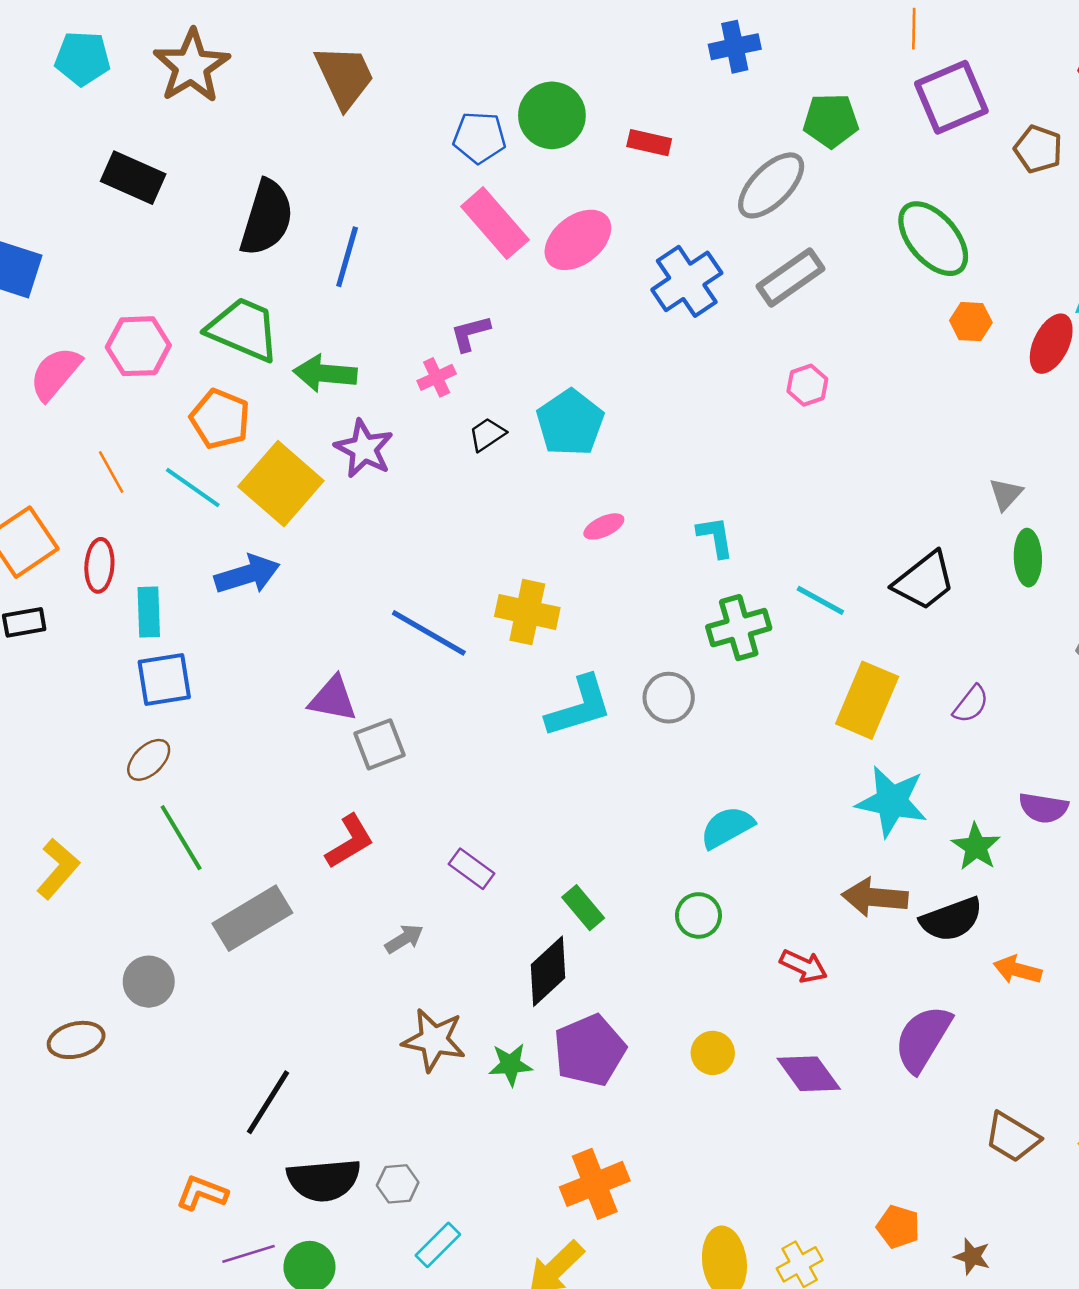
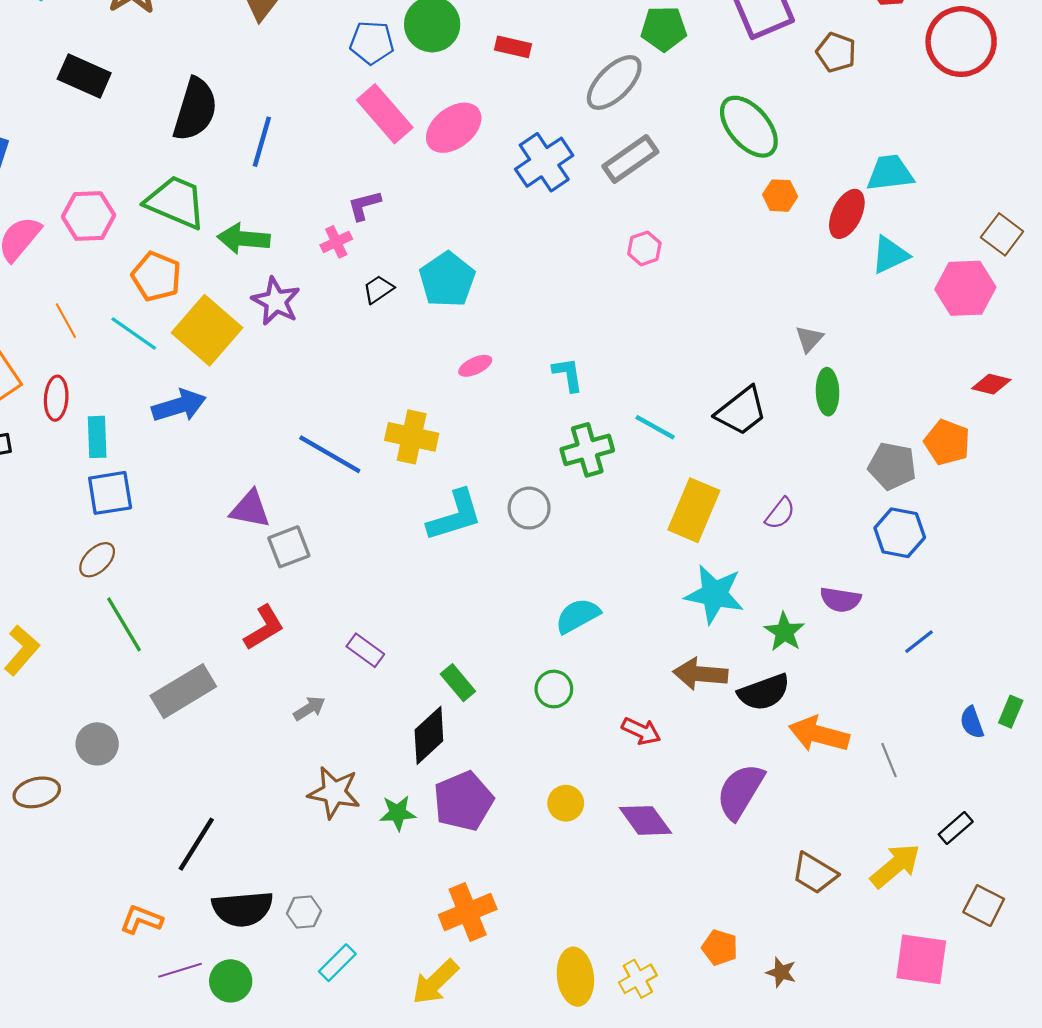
orange arrow: (1017, 970) -> (819, 734), size x1.5

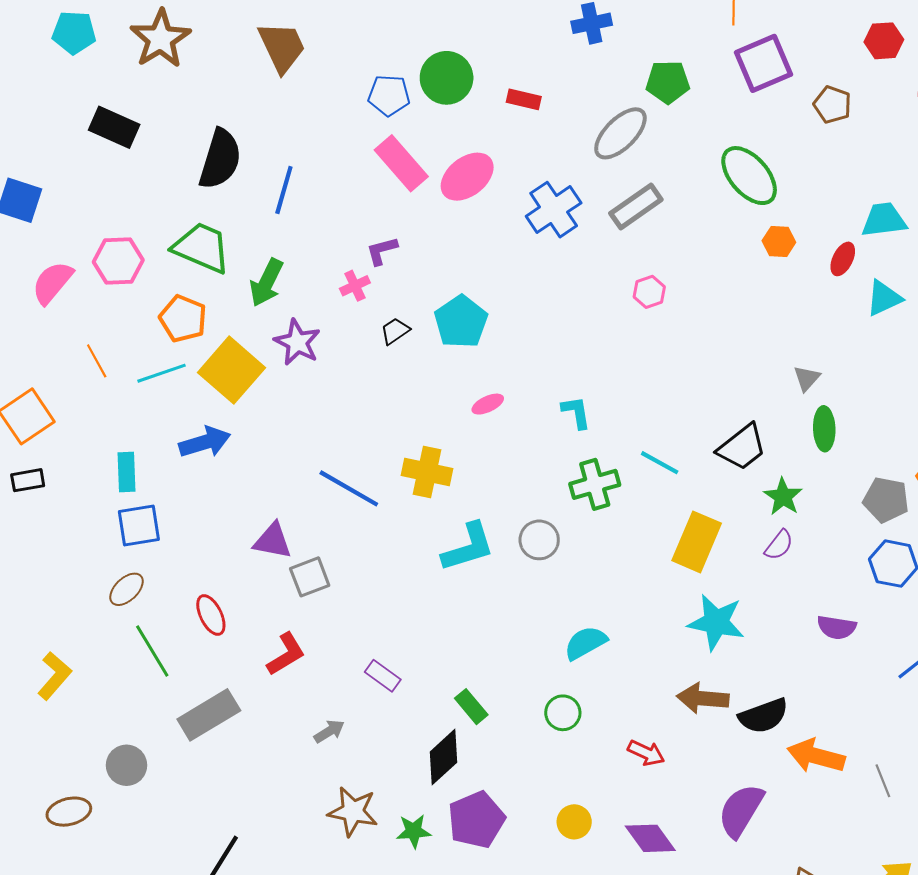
red ellipse: (847, 214) -> (843, 259), size x0.7
green arrow: (244, 239) -> (266, 283), turned -69
cyan line: (134, 333) -> (161, 373), turned -54
red ellipse: (56, 398) -> (211, 615), moved, turned -30
green star: (784, 632) -> (783, 497), moved

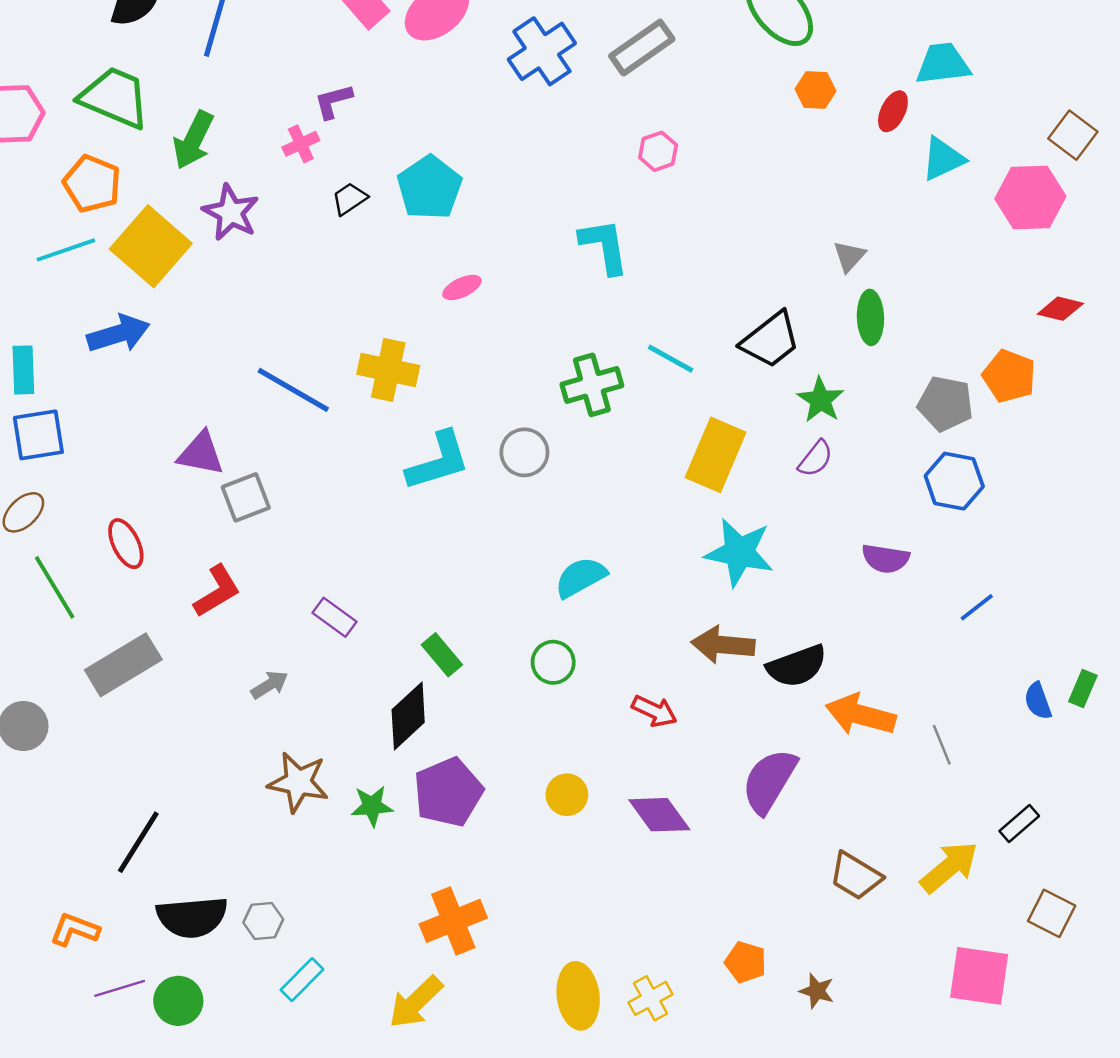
cyan L-shape: (576, 412) -> (604, 246), moved, size x1.4

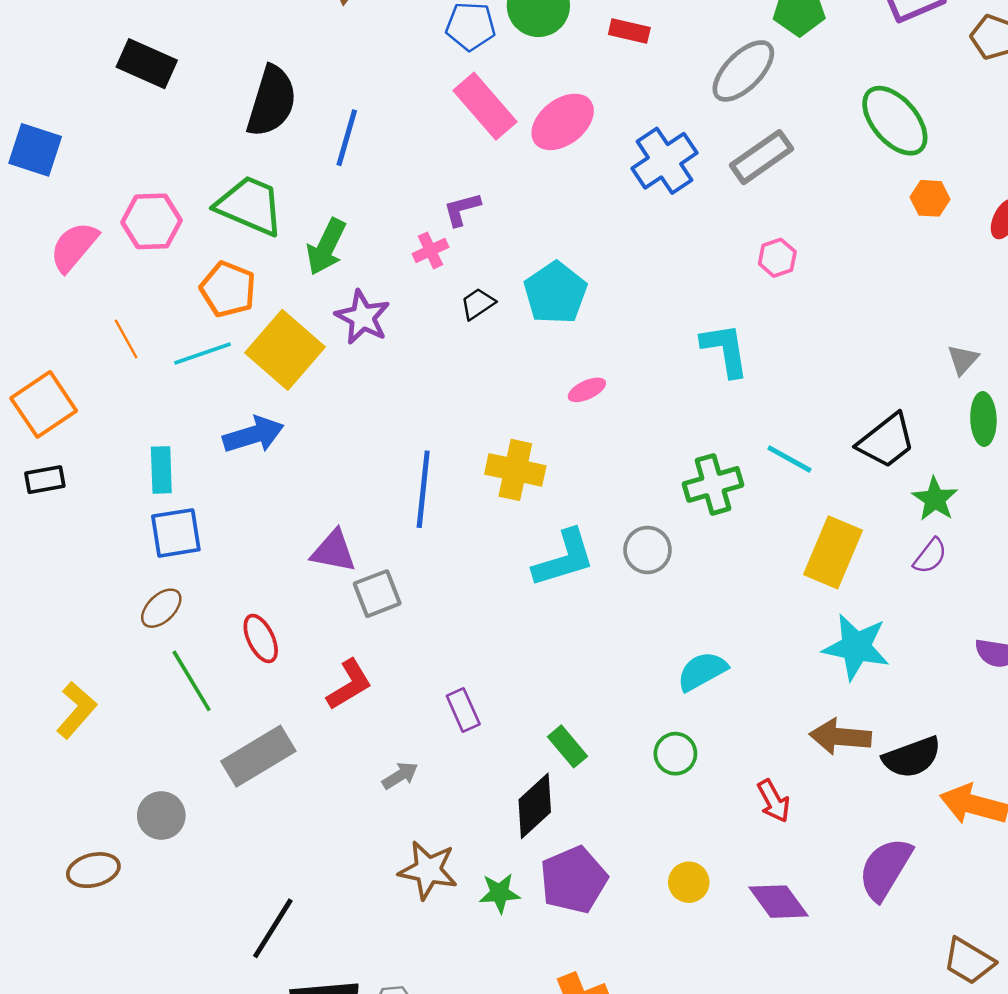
blue line: (293, 390) -> (423, 489), turned 66
purple rectangle: (334, 617) -> (463, 710), turned 30
red arrow: (654, 711) -> (774, 801), turned 36

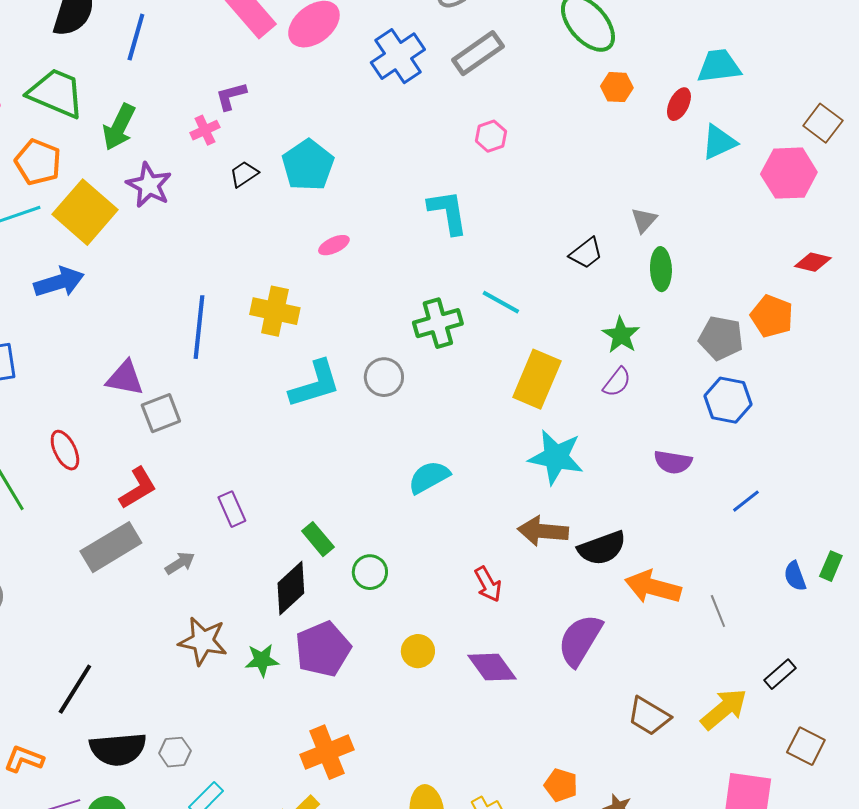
black trapezoid: (886, 441) -> (586, 253), moved, size x0.7
green circle: (675, 754) -> (370, 572), moved
gray rectangle: (258, 756) -> (111, 547), moved

